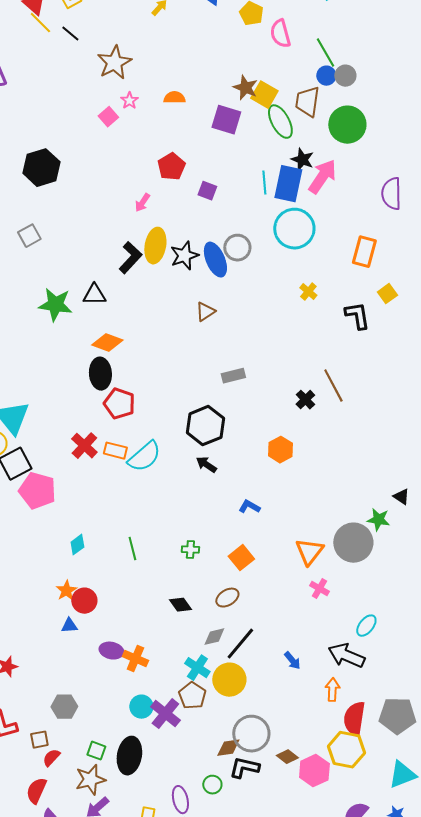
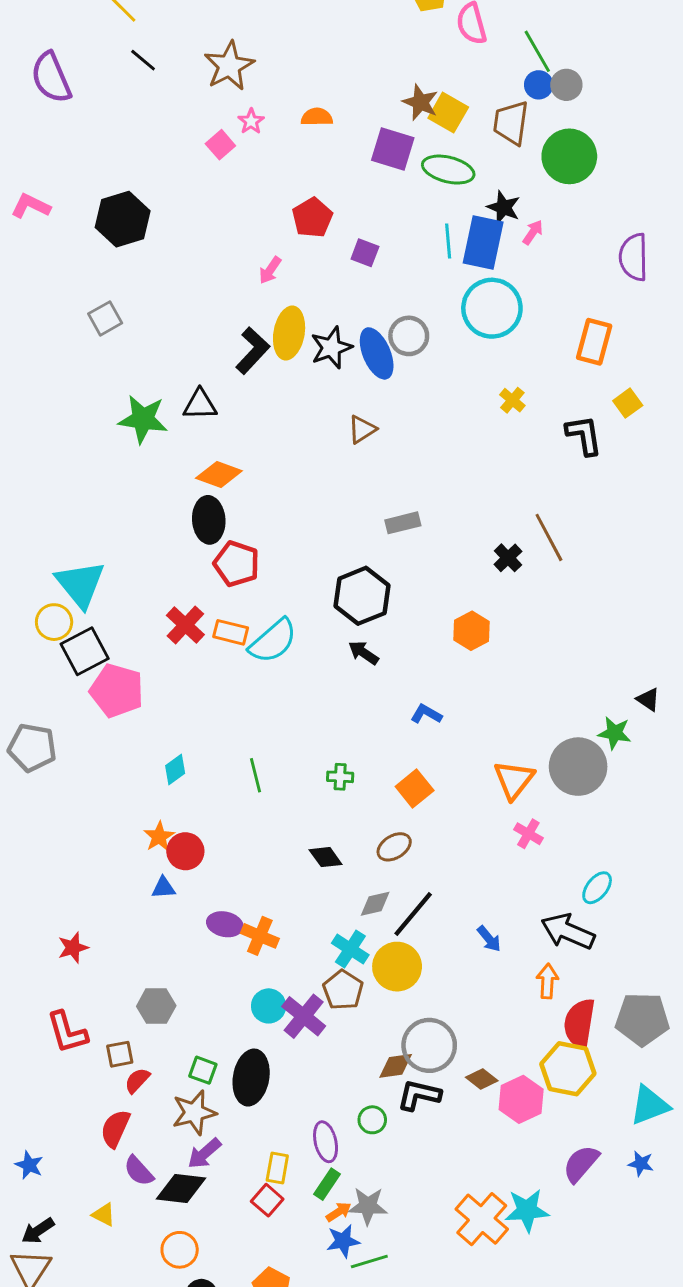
black line: (70, 34) -> (143, 60), moved
green ellipse: (280, 122) -> (448, 170), moved, turned -48
pink arrow: (322, 177) -> (533, 232), size x0.5

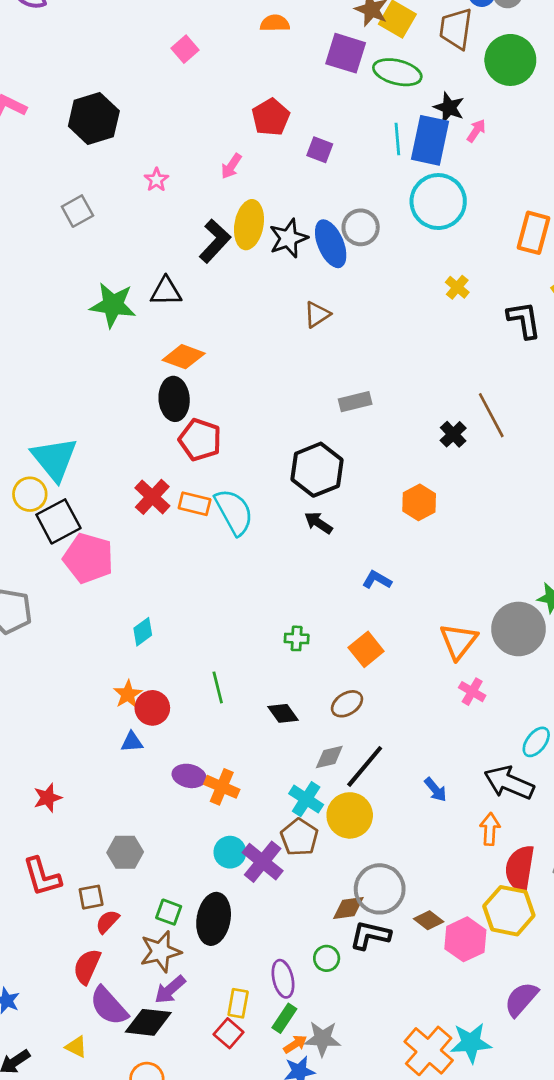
pink star: (251, 121) -> (156, 180), moved
cyan semicircle: (273, 641) -> (234, 512), turned -78
green line: (255, 775) -> (218, 687), moved
purple semicircle: (139, 1171) -> (109, 1006), size x1.4

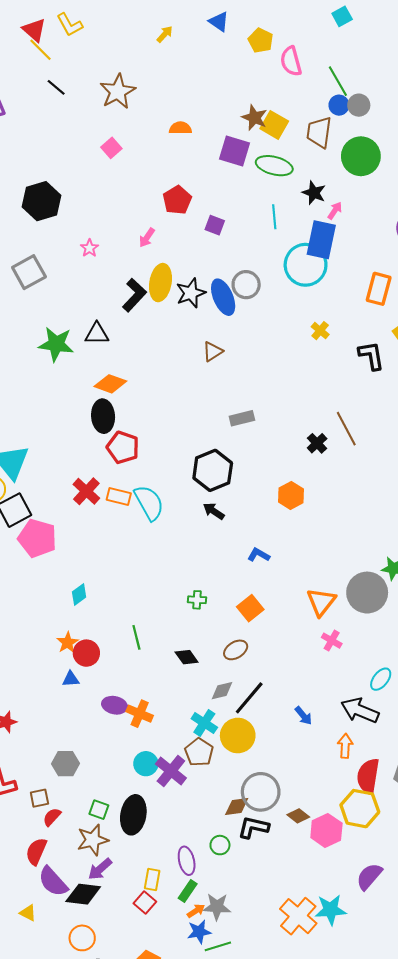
blue rectangle: (430, 140) -> (321, 240), moved
gray square: (77, 211) -> (29, 272), size x1.4

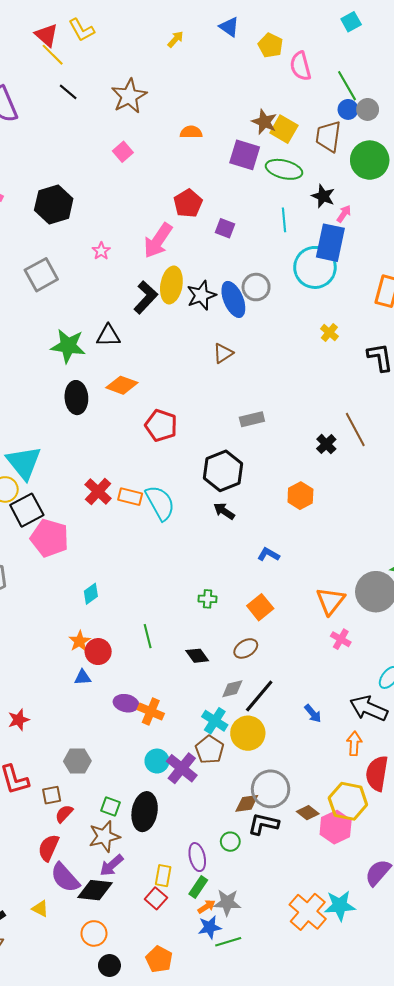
pink arrow: (147, 238) -> (158, 241), size x1.8
black ellipse: (103, 416) -> (76, 398), moved
red pentagon: (123, 447) -> (161, 425), moved
yellow hexagon: (360, 809) -> (348, 801), moved

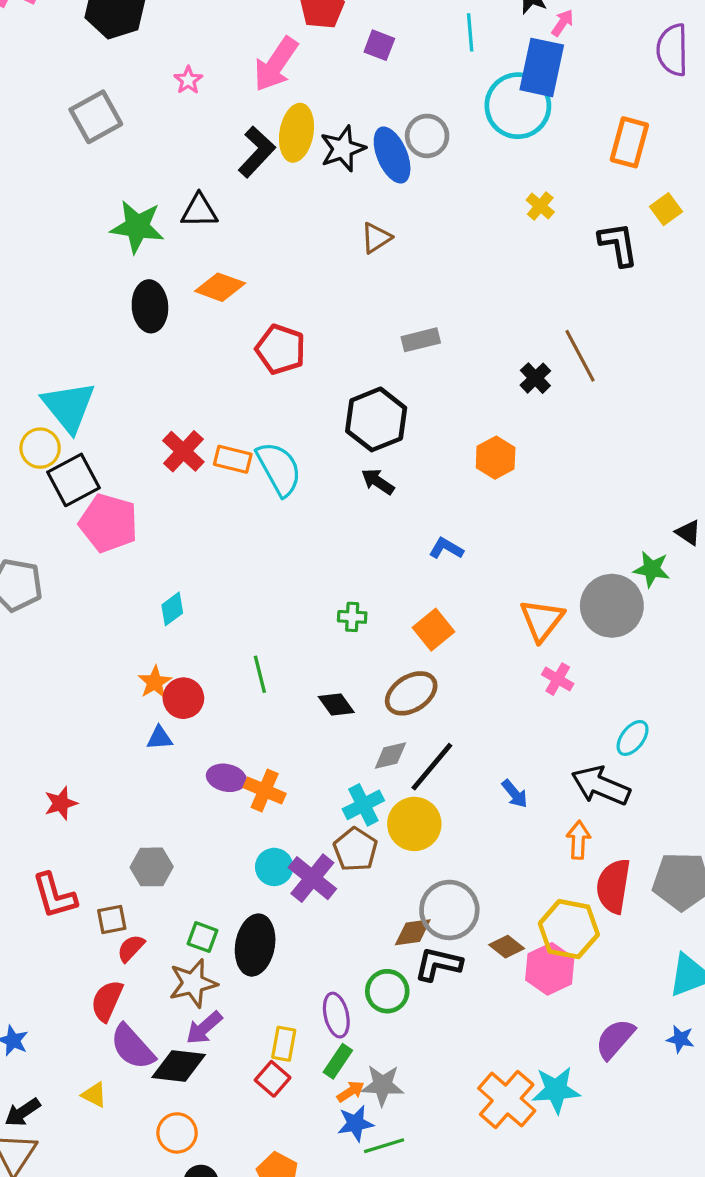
brown ellipse: (246, 648) -> (411, 693), size x1.4
cyan cross: (215, 721) -> (363, 805), turned 30
green circle: (230, 842) -> (387, 991), size x1.4

